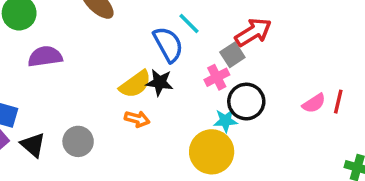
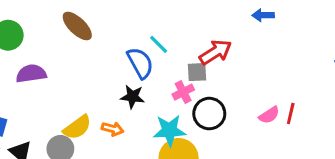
gray square: (232, 55) -> (197, 72), turned 30
yellow semicircle: (135, 84) -> (77, 127), moved
cyan star: (225, 121) -> (169, 130), moved, size x1.5

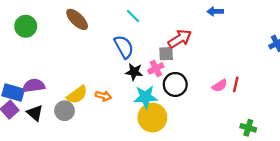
cyan line: (159, 44) -> (133, 16), moved
purple semicircle: (31, 74) -> (34, 86), moved
black star: (133, 97) -> (134, 72), moved

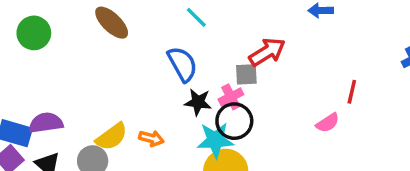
black circle: (175, 84) -> (234, 121), moved
red line: (236, 84) -> (352, 92), moved

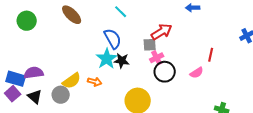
pink cross: (231, 97) -> (157, 58), moved
black circle: (234, 121) -> (165, 72), moved
cyan star: (215, 140) -> (107, 59), moved, turned -30

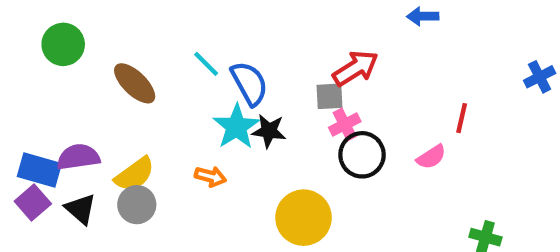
cyan line: (121, 12) -> (206, 64), moved
brown ellipse: (72, 15) -> (135, 83), moved
yellow semicircle: (72, 81) -> (135, 174), moved

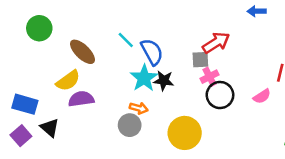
purple semicircle: (78, 157) -> (81, 99), moved
yellow semicircle: (135, 174) -> (68, 81), moved
orange arrow: (210, 176) -> (139, 108), moved
purple square: (33, 202) -> (21, 136), moved
gray circle: (137, 205) -> (130, 125), moved

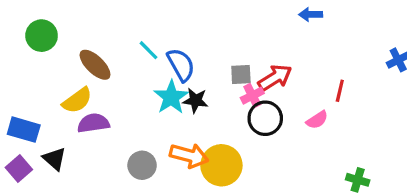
red arrow: (216, 43) -> (275, 78), moved
orange arrow: (139, 108) -> (189, 156), moved, size x1.6
gray circle: (130, 125) -> (142, 165), moved

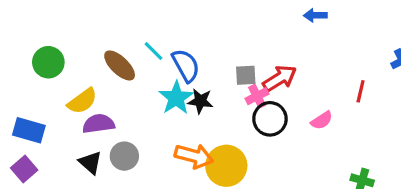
green circle: (42, 36) -> (48, 62), moved
brown ellipse: (95, 65) -> (120, 65), moved
red line: (340, 91) -> (361, 91), moved
black triangle: (54, 159) -> (90, 163), moved
gray circle: (142, 165) -> (124, 156), moved

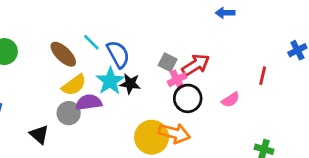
gray square: (246, 75) -> (168, 62), turned 30
yellow semicircle: (82, 101) -> (74, 85), moved
purple semicircle: (98, 124) -> (89, 102), moved
gray circle: (124, 156) -> (69, 113), moved
orange arrow: (194, 156) -> (174, 133), moved

